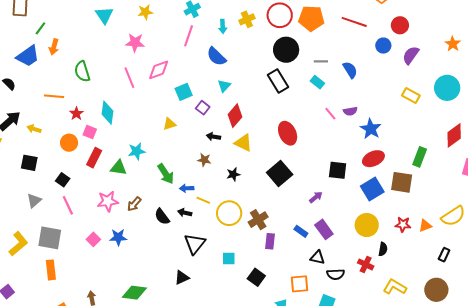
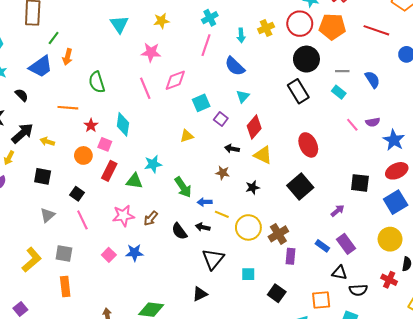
gray square: (50, 238) -> (64, 253), size x0.7

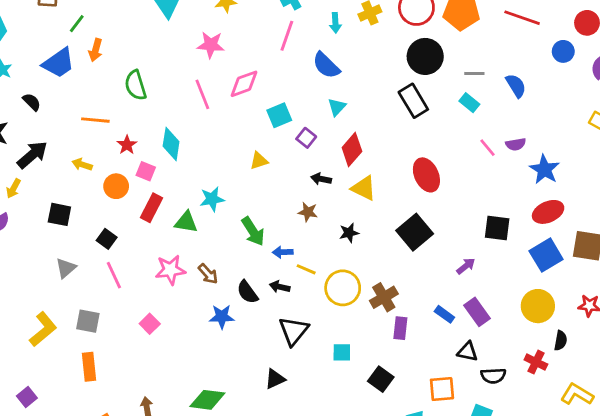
yellow arrow: (47, 141) -> (82, 165), moved
brown arrow: (151, 218) -> (208, 274), turned -84
blue star: (134, 253) -> (222, 317), moved

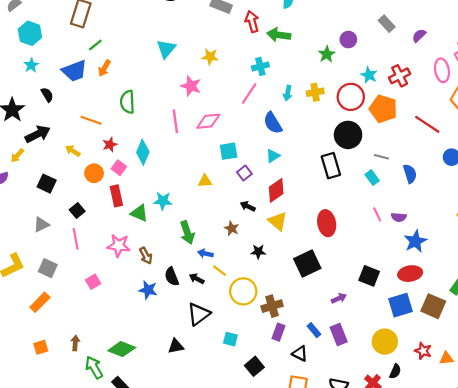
red rectangle: (152, 208) -> (116, 196), turned -54
black triangle: (468, 352) -> (300, 354), moved
orange rectangle: (89, 367) -> (40, 302), turned 36

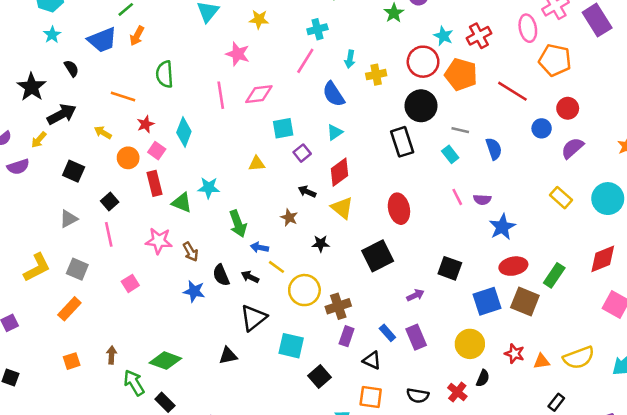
yellow cross: (315, 92) -> (376, 75), moved
red ellipse: (410, 274) -> (513, 266), moved
cyan square: (230, 339) -> (291, 346), size x1.5

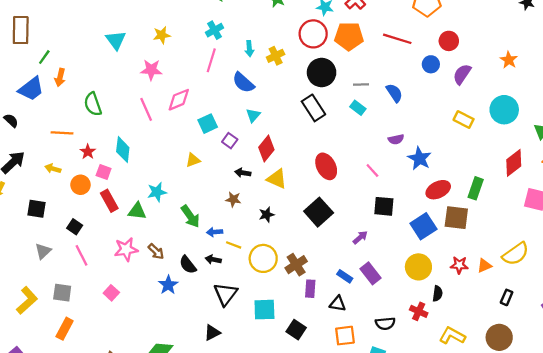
pink line: (457, 197) -> (372, 170), moved
blue star: (194, 291) -> (168, 285), turned -30

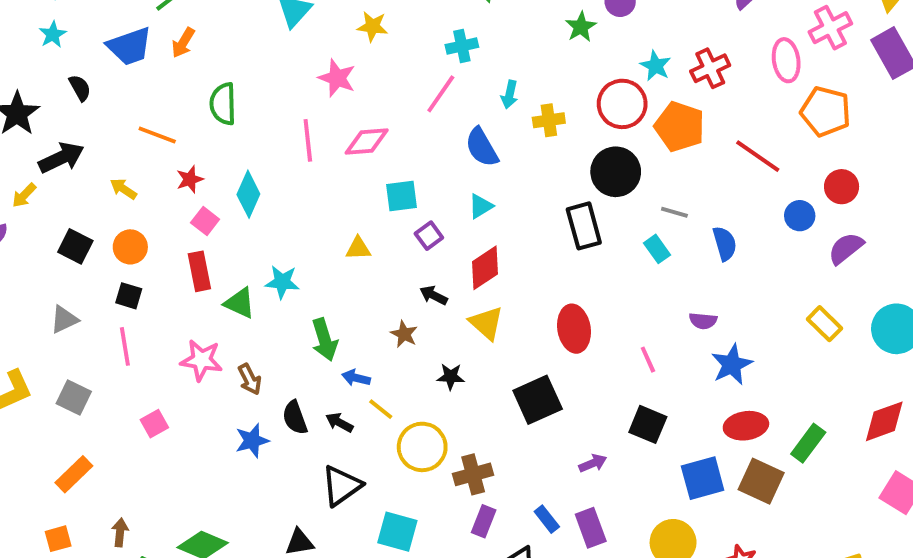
orange circle: (80, 185) -> (130, 247), moved
black square: (75, 227) -> (129, 296), turned -35
orange rectangle: (65, 329) -> (74, 474), moved

